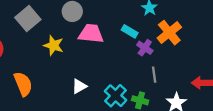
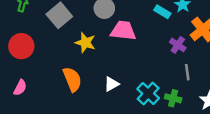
cyan rectangle: (130, 31) -> (162, 12), moved
orange semicircle: (23, 84) -> (72, 79), moved

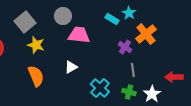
yellow star: (85, 43) -> (36, 45), moved
white triangle: (111, 84) -> (71, 67), moved
green cross: (173, 98) -> (129, 92), moved

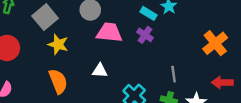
orange cross: (146, 34) -> (215, 43), moved
purple cross: (125, 47) -> (145, 35), moved
white triangle: (71, 67) -> (100, 71), turned 32

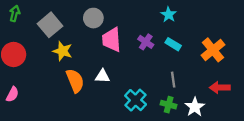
cyan rectangle: (149, 13) -> (173, 44), moved
pink trapezoid: (109, 32) -> (112, 40), turned -100
orange semicircle: (58, 81) -> (75, 81), moved

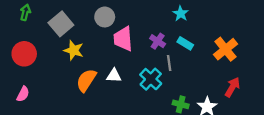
gray line: (173, 80) -> (169, 63), moved
orange semicircle: (75, 81) -> (86, 80), turned -125
red arrow: (220, 88) -> (232, 87), turned 120
cyan cross: (136, 100) -> (151, 79), moved

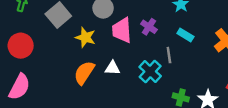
purple cross: (158, 41) -> (149, 27), moved
yellow star: (74, 50) -> (85, 37), moved
pink semicircle: (23, 94) -> (19, 87), size x1.6

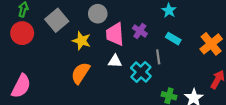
red circle: (21, 46) -> (22, 33), moved
white triangle: (112, 68) -> (115, 61), moved

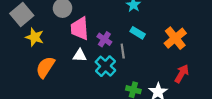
purple cross: (140, 31) -> (104, 39), moved
yellow star: (82, 41) -> (35, 37), moved

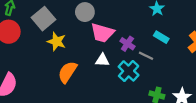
pink trapezoid: (80, 29) -> (102, 33), turned -70
gray line: (123, 51) -> (146, 56), turned -56

